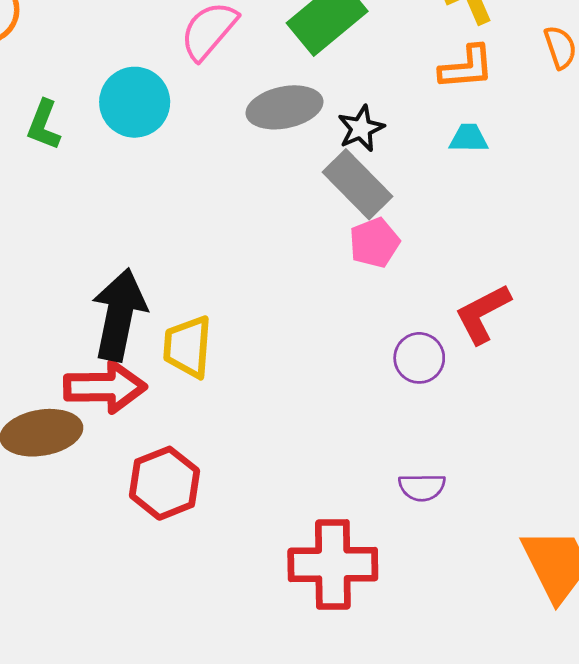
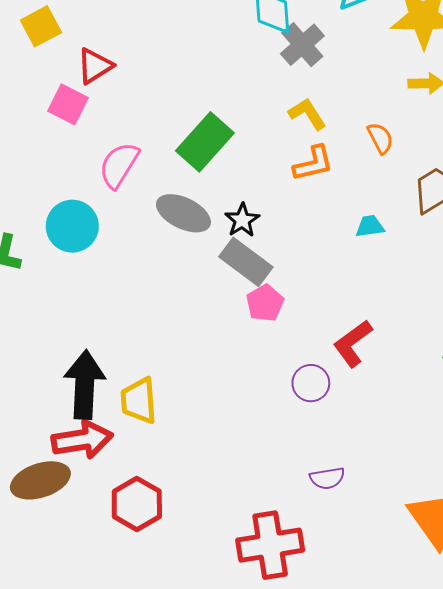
gray ellipse: (284, 107) -> (183, 213), turned 46
cyan trapezoid: (469, 138) -> (370, 226), moved

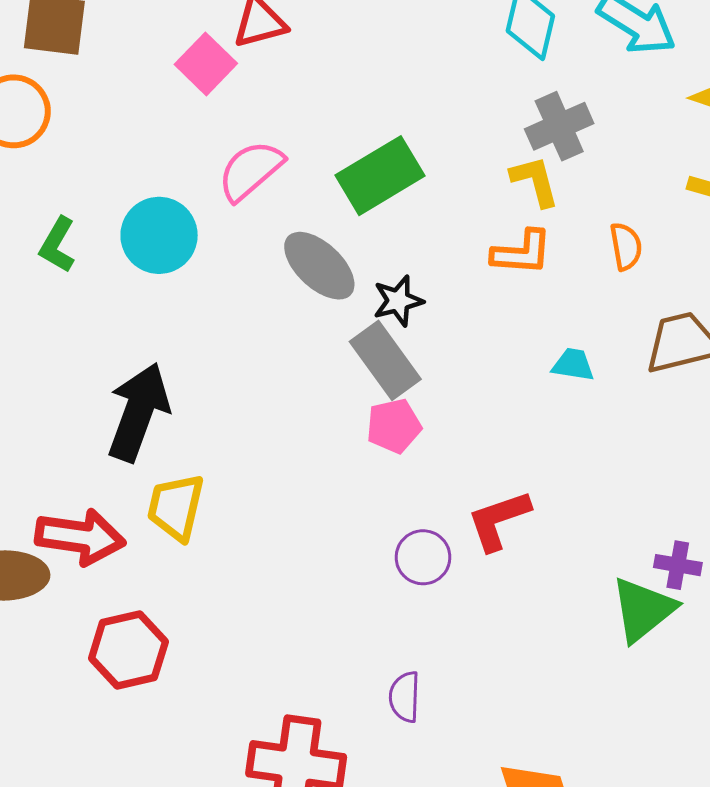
gray cross: (302, 45) -> (559, 126), moved
black arrow: (85, 385) -> (138, 412), moved
purple semicircle: (327, 478) -> (405, 697), turned 84

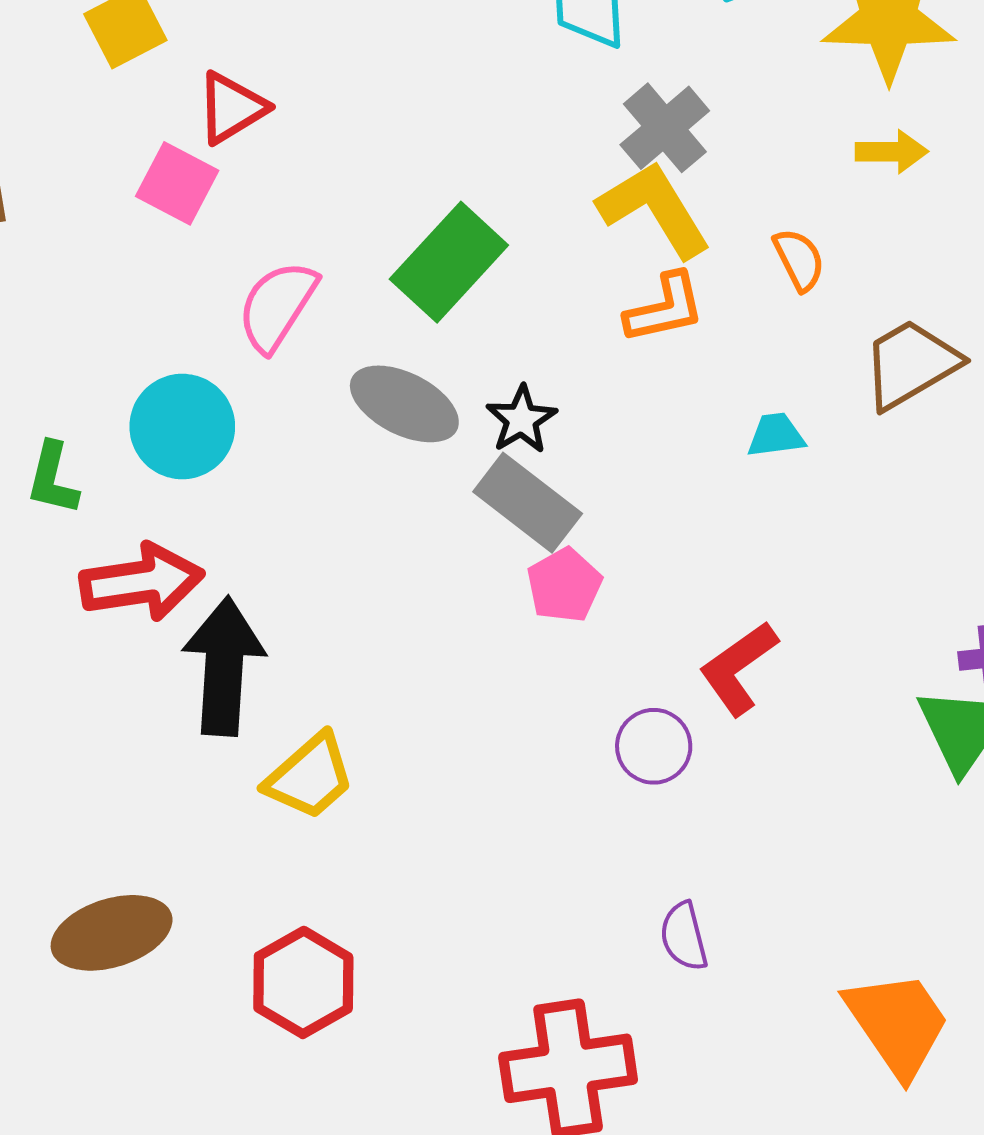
yellow L-shape: (535, 181) -> (654, 209), size x1.5
yellow trapezoid: (176, 507) -> (310, 777), turned -128
red arrow: (80, 537) -> (142, 582), moved

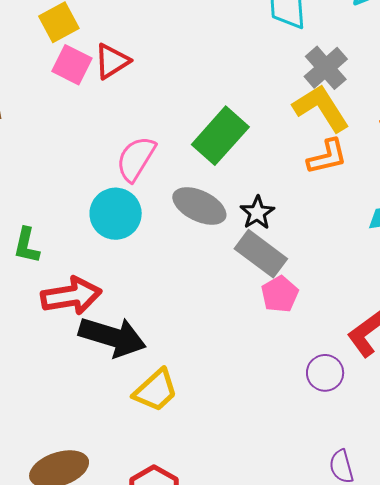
pink square: (177, 183) -> (72, 65), moved
cyan circle: (182, 427) -> (116, 214), moved
black arrow: (224, 666) -> (112, 337), turned 104

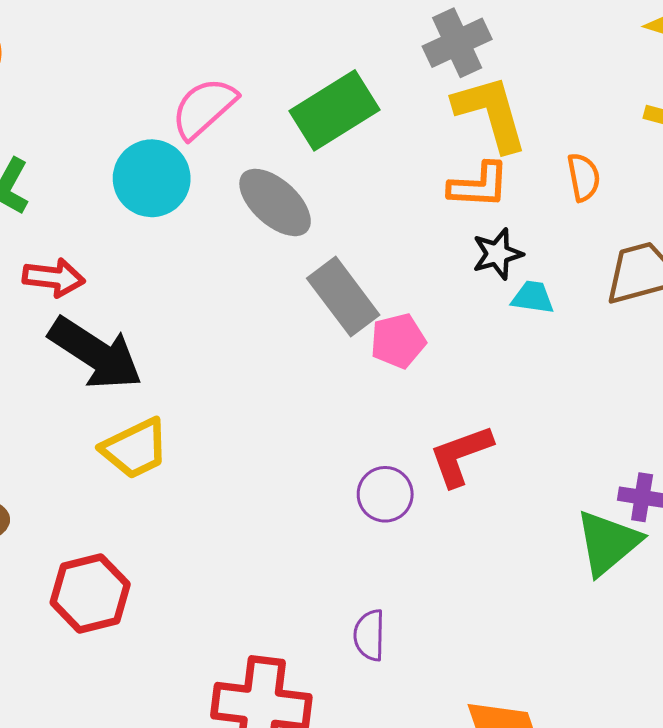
gray cross: (326, 68) -> (457, 43), moved
black star: (257, 213) -> (497, 254), moved
pink pentagon: (280, 294) -> (398, 341), moved
red arrow: (71, 296) -> (54, 278), size x0.7

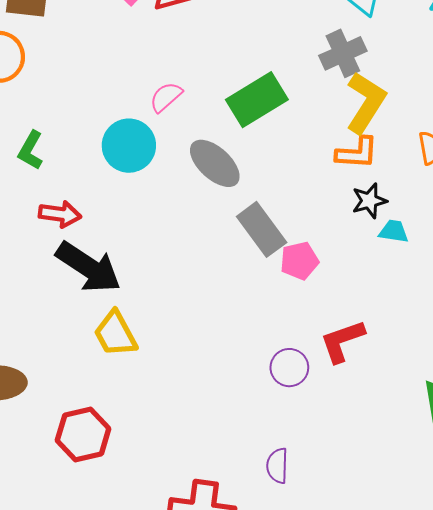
pink semicircle: (204, 108) -> (166, 97), size x0.7
yellow L-shape: (491, 113) -> (366, 103), turned 48
yellow trapezoid: (135, 449) -> (115, 334), turned 87

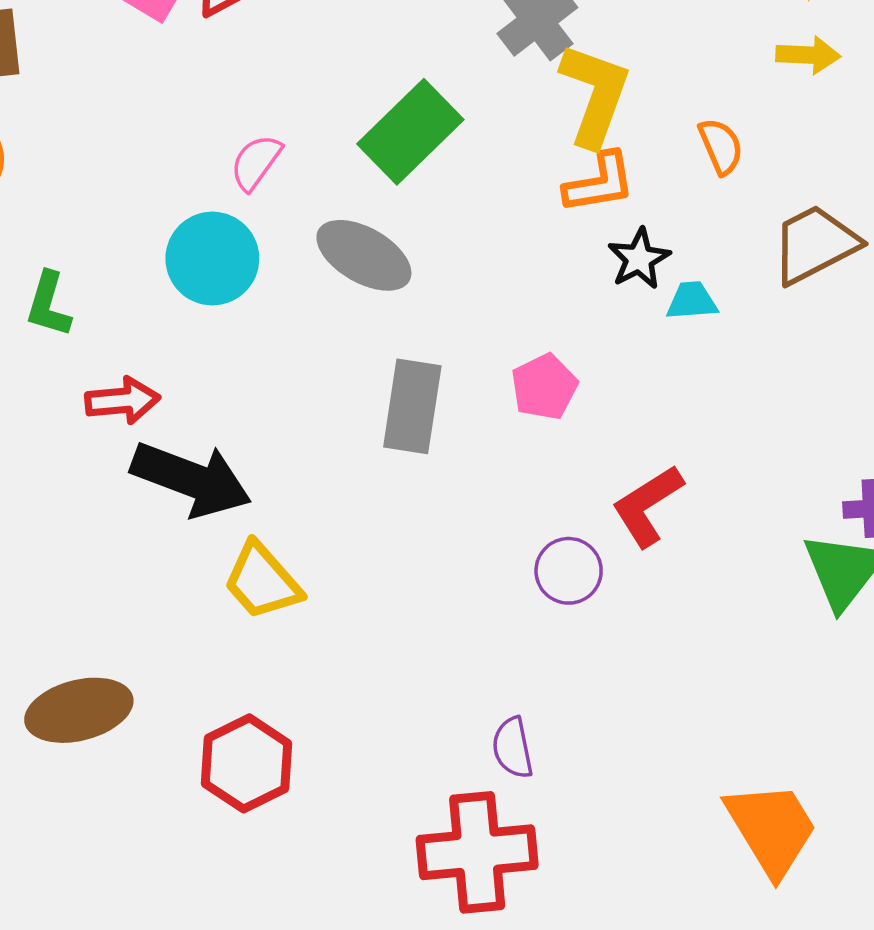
gray rectangle: (262, 229) -> (412, 406), moved, turned 58
purple semicircle: (277, 466) -> (513, 748), moved

